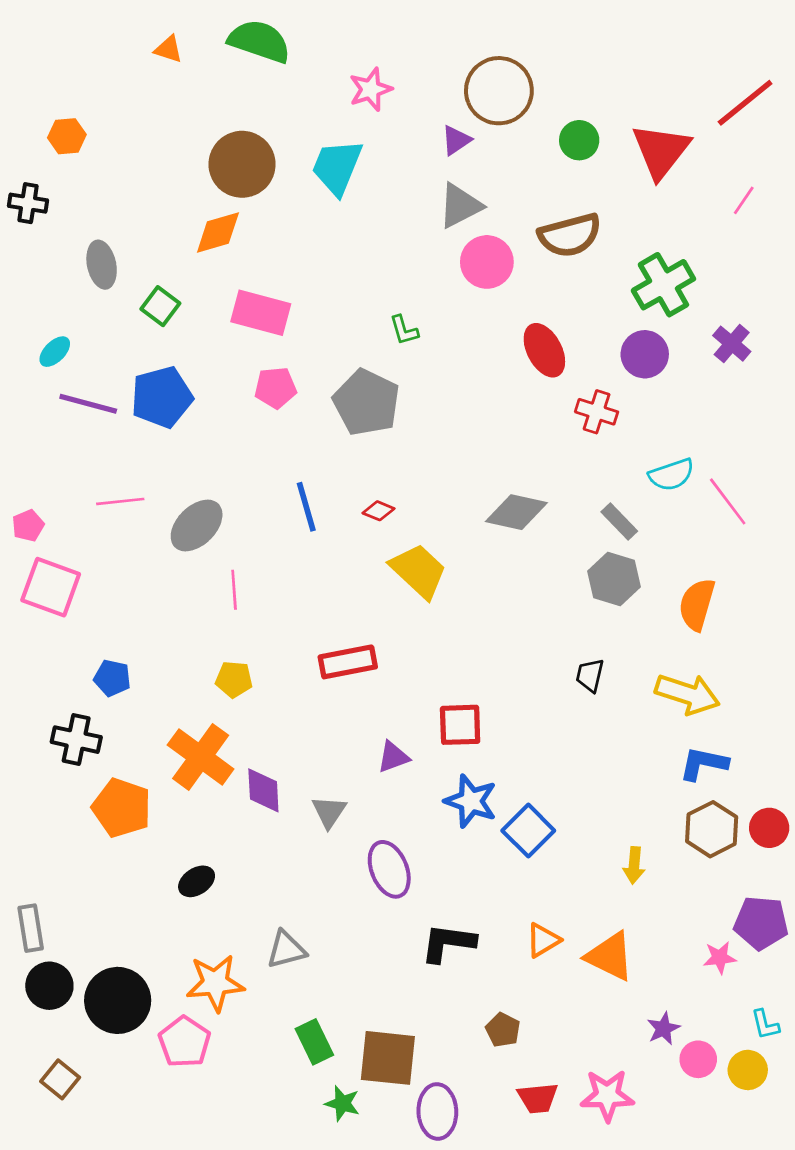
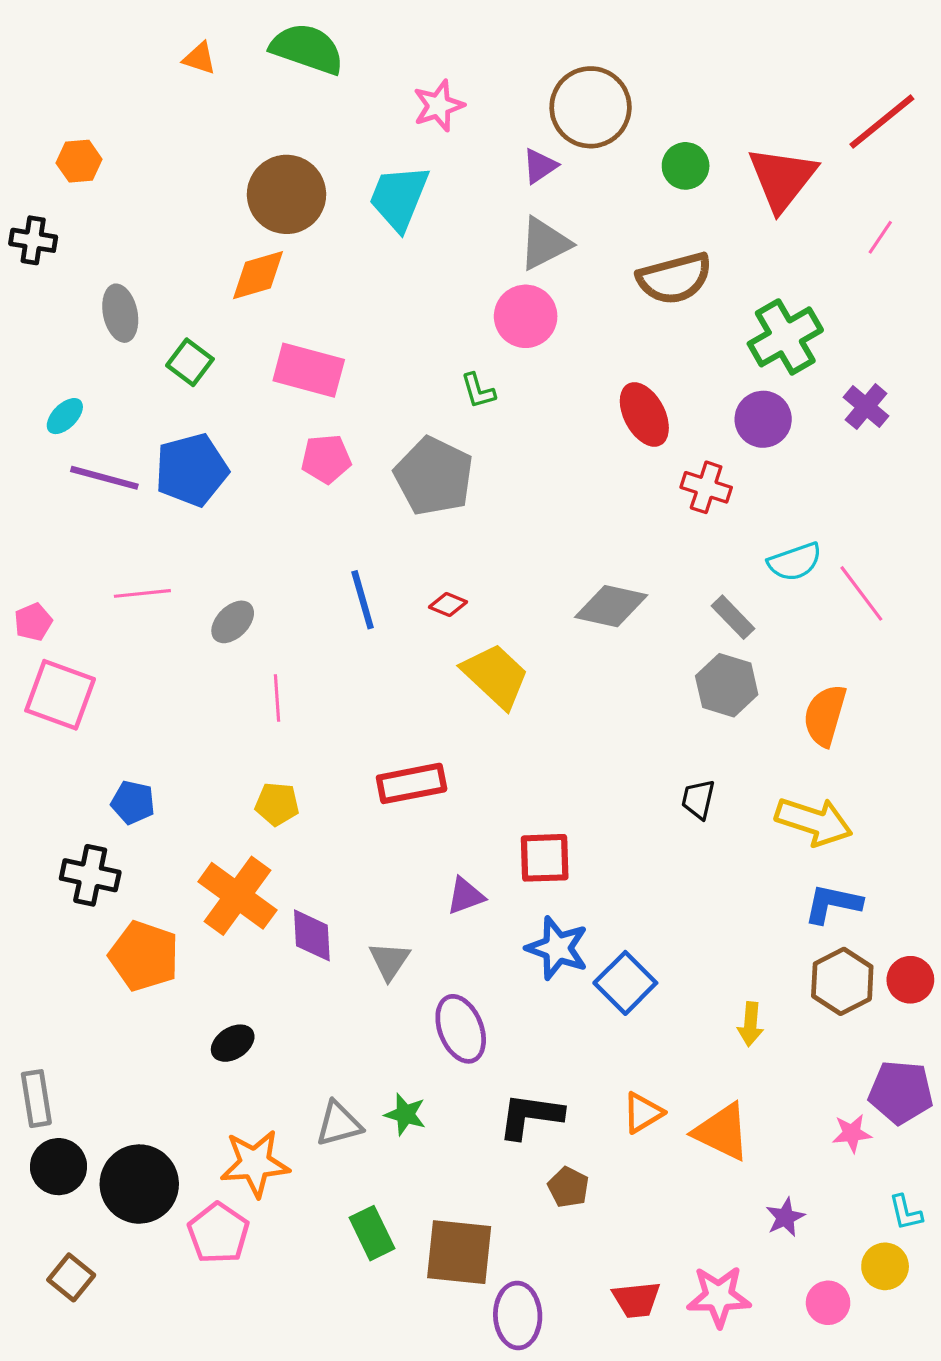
pink circle: (487, 262) -> (526, 316), moved
gray ellipse: (197, 526) -> (233, 622), size x0.7
brown pentagon: (503, 1030) -> (568, 1187), moved
pink circle: (698, 1059) -> (828, 1303), moved
green star: (342, 1103) -> (405, 1114), moved

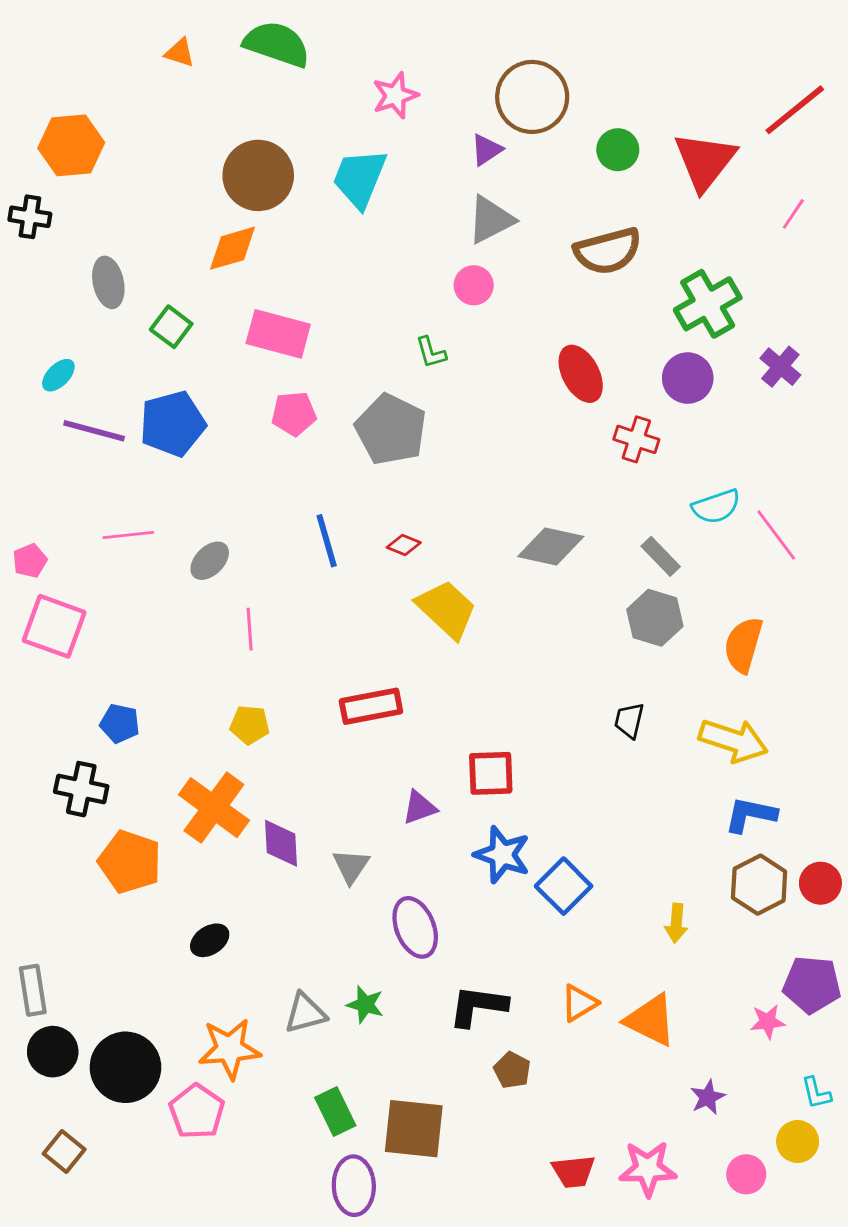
orange hexagon: (79, 161) -> (71, 145), size x1.6
pink circle: (526, 316) -> (474, 285), size x0.7
purple ellipse: (518, 1315) -> (354, 1186), moved

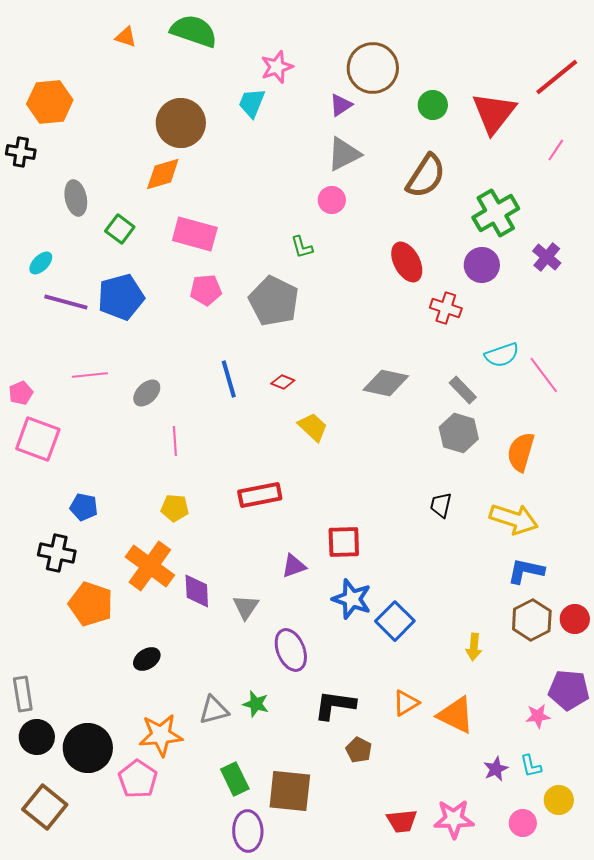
cyan trapezoid: (359, 178) -> (252, 103), moved, size x0.7
brown semicircle: (608, 251) -> (426, 176), turned -42
yellow trapezoid: (447, 609) -> (313, 427), size x0.7
cyan L-shape: (816, 1093) -> (531, 766), moved
brown square: (64, 1151) -> (45, 807), size x1.5

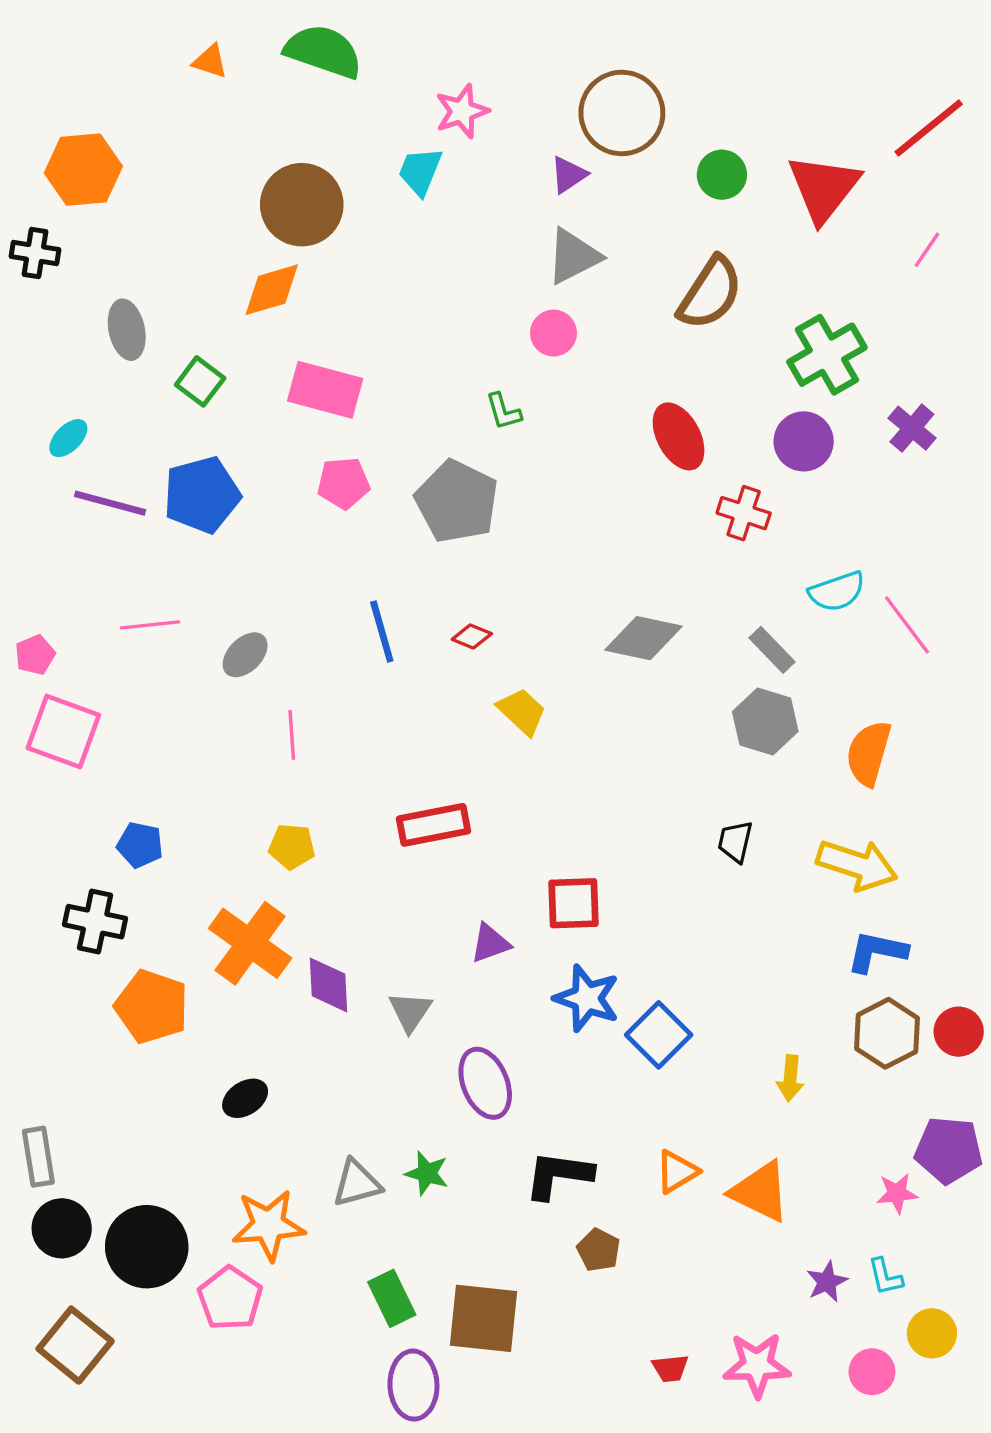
red trapezoid: (402, 821) -> (670, 1368), size x0.7

